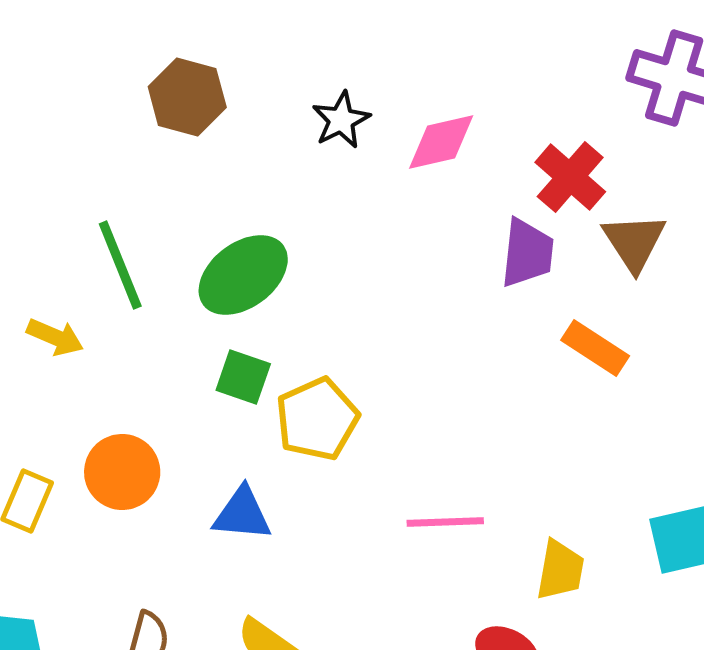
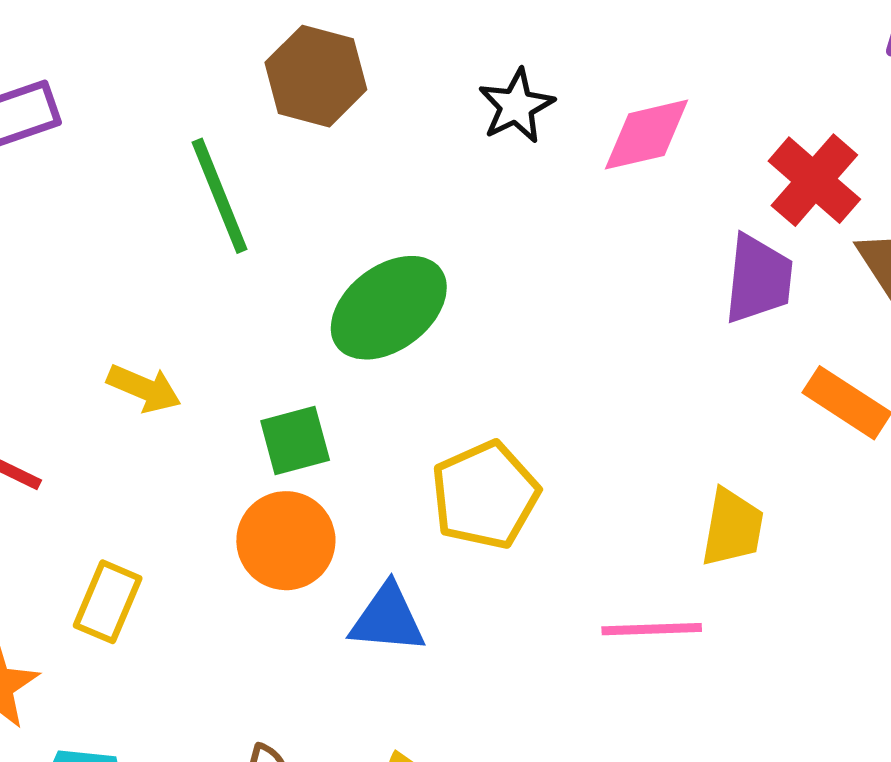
green line: (120, 265) -> (220, 196), moved
green square: (243, 377) -> (295, 440), moved, turned -34
orange circle: (122, 472) -> (286, 541), moved
yellow trapezoid: (560, 570) -> (732, 528), moved

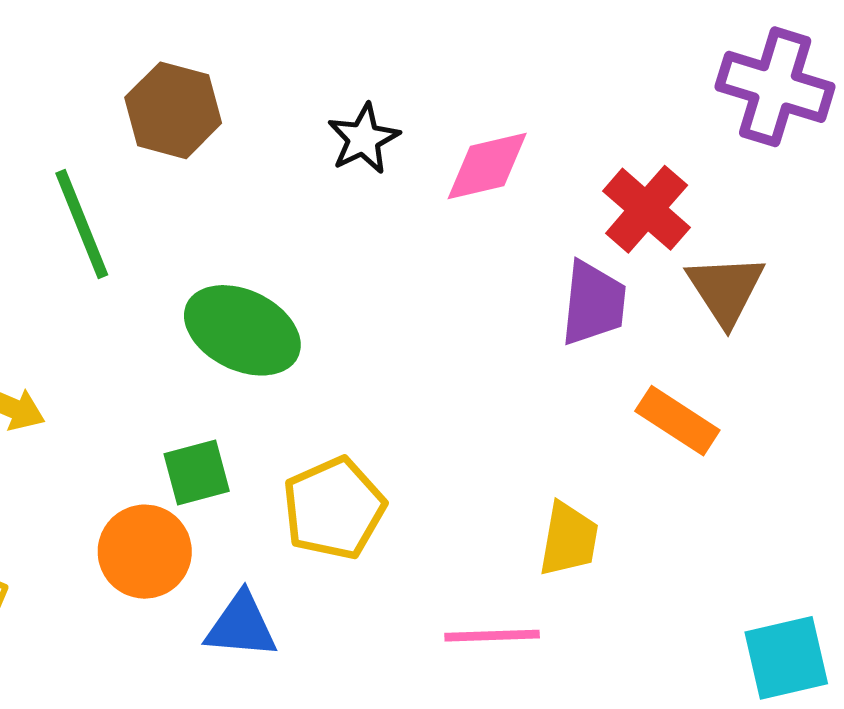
green ellipse: (389, 308) -> (242, 330), turned 63
green square: (295, 440) -> (197, 472), moved

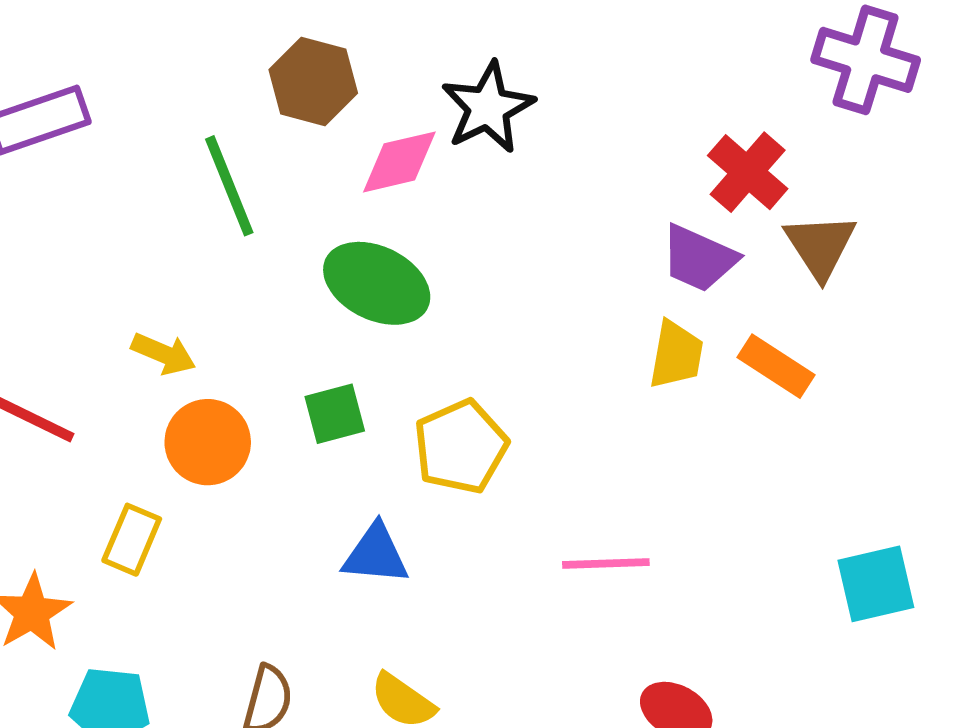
black star: (364, 139) -> (488, 108), size x1.4
pink diamond: (487, 166) -> (399, 162), moved
purple trapezoid: (593, 303) -> (699, 258), turned 108
yellow trapezoid: (569, 539) -> (676, 355), moved
orange circle: (145, 552) -> (208, 442), moved

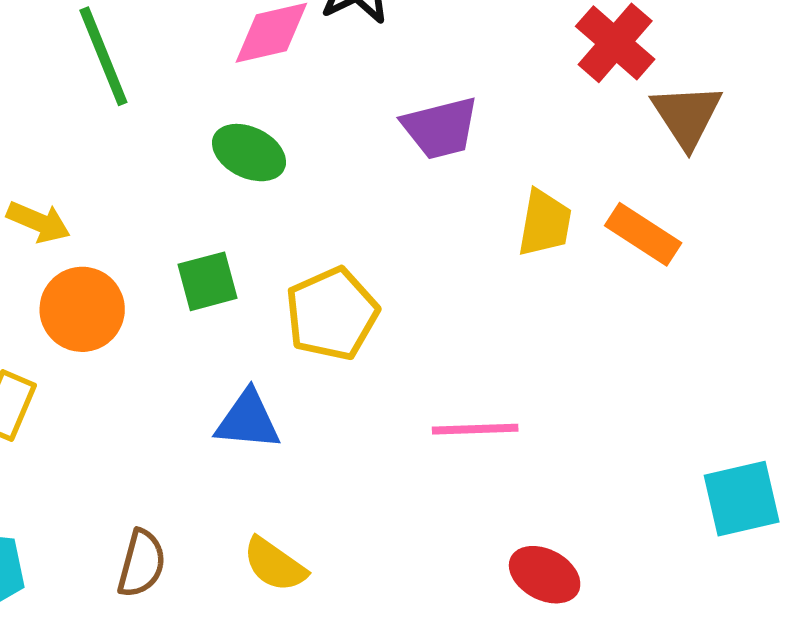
purple trapezoid: (699, 258) -> (440, 128), moved, turned -38
green ellipse: (377, 283) -> (249, 153), size x0.7
cyan square: (876, 584) -> (742, 499), moved

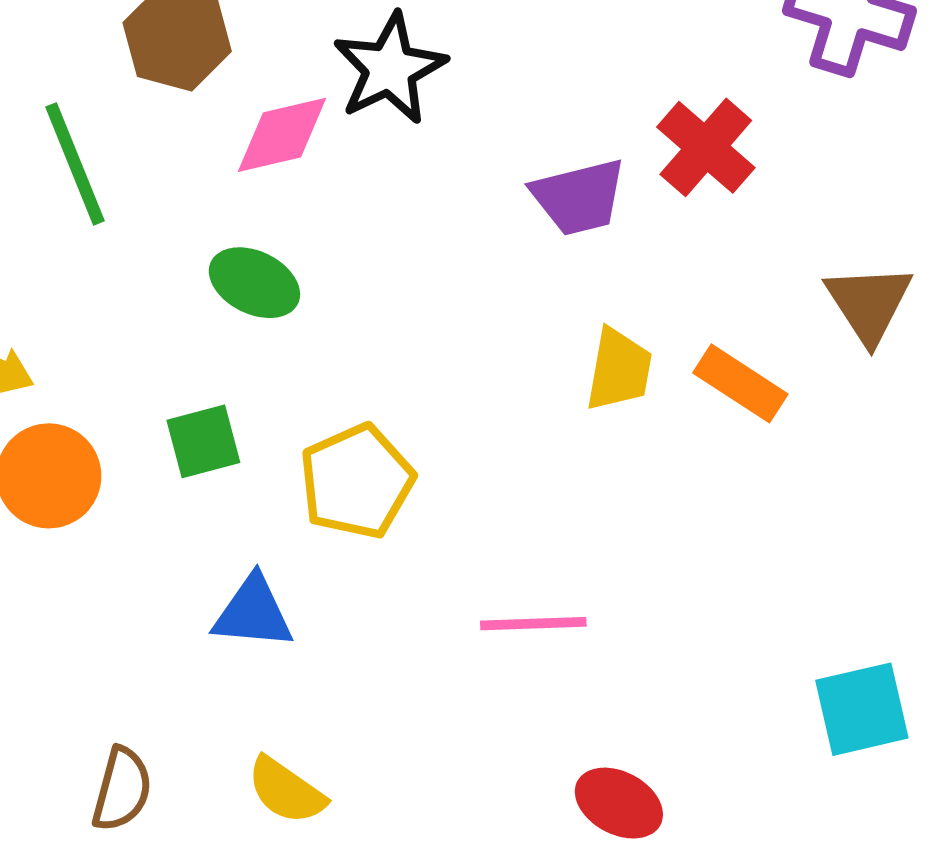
brown triangle: (687, 116) -> (869, 303), moved
purple trapezoid: (440, 128) -> (579, 197), moved

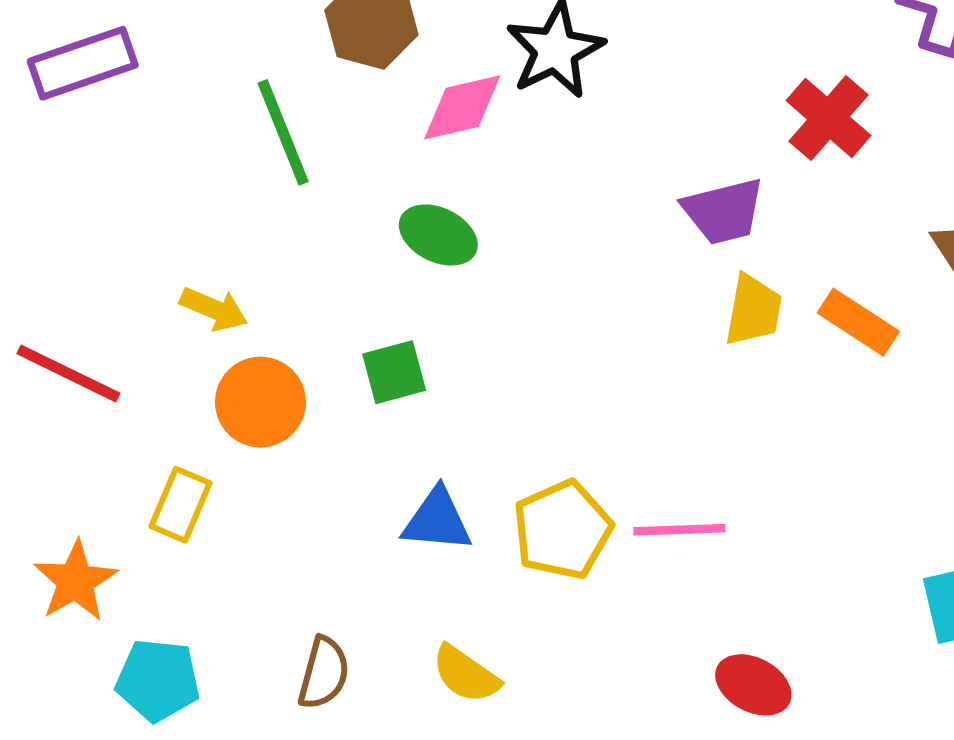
purple trapezoid: (579, 197) -> (724, 211), moved
yellow pentagon: (357, 481) -> (562, 530), moved

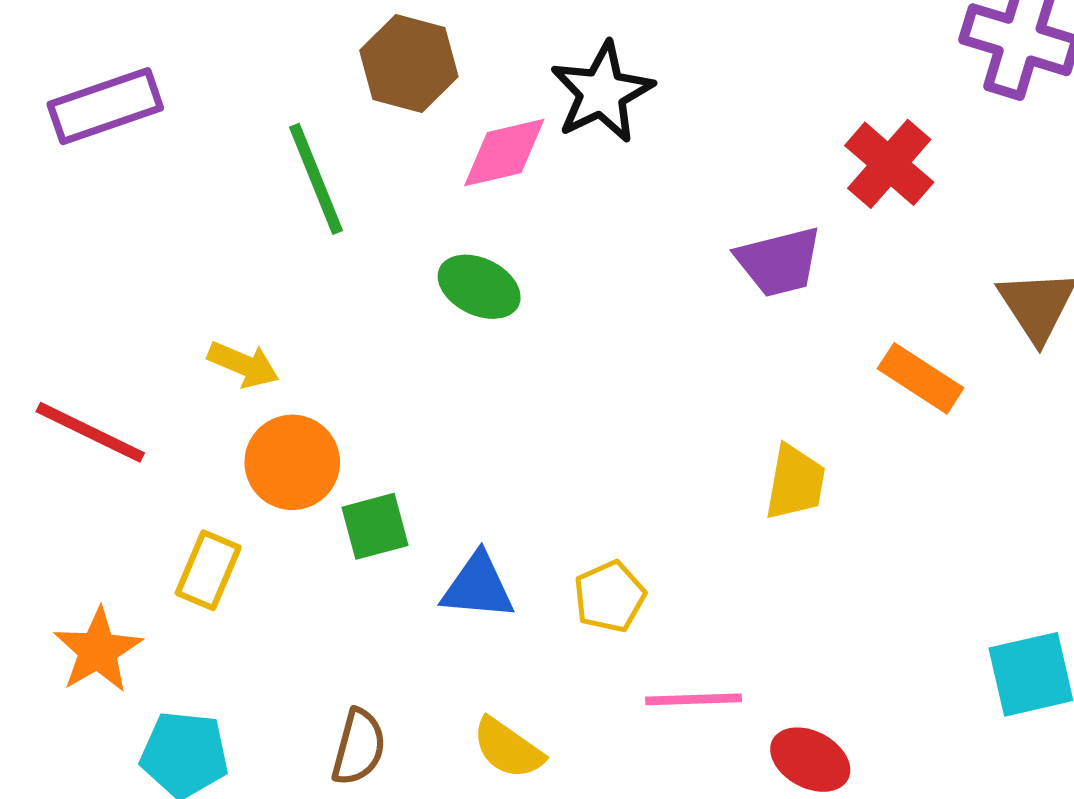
yellow trapezoid: (753, 310) -> (795, 482), moved
green square: (394, 372) -> (375, 526), moved
yellow pentagon: (562, 530) -> (610, 597), size x0.7
pink line: (679, 530) -> (694, 699), moved

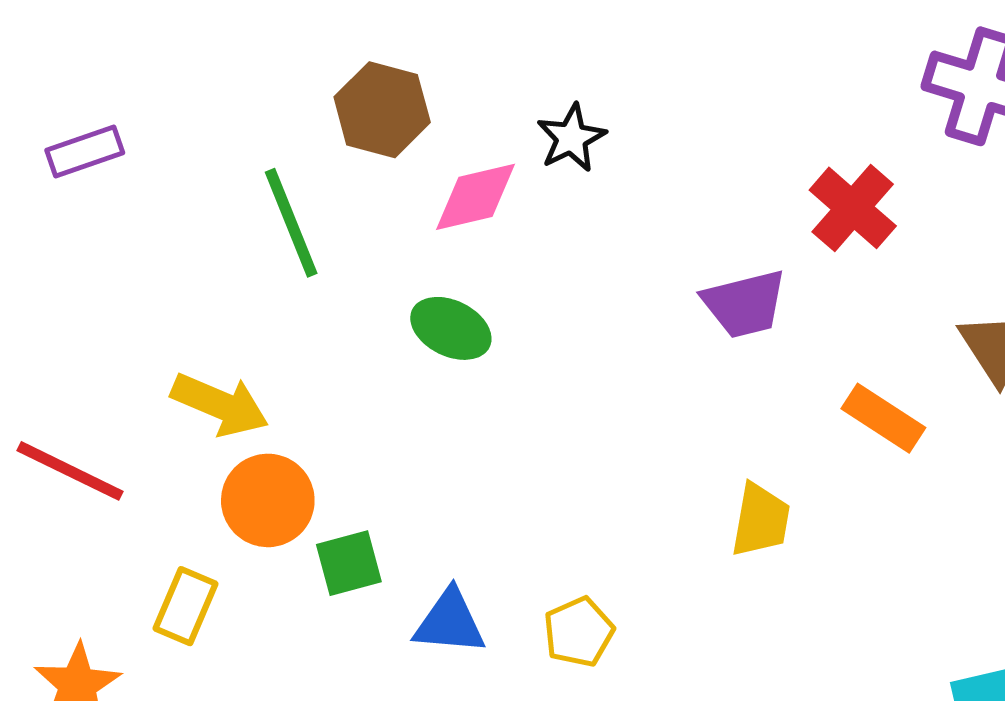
black star: (602, 92) -> (571, 138), size x0.7
purple rectangle: (105, 106) -> (85, 151), size x0.7
yellow arrow: (243, 365) -> (220, 405), size x1.4

